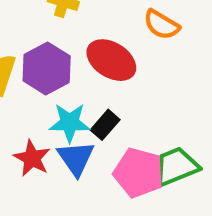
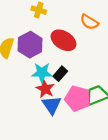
red star: (32, 158) -> (45, 89), moved
blue triangle: (76, 158) -> (52, 105), moved

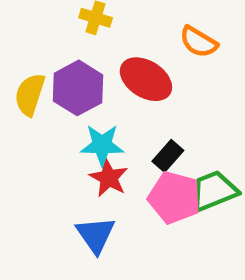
black rectangle: (60, 74) -> (168, 156), moved
blue triangle: (52, 105) -> (96, 235), moved

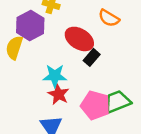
purple hexagon: (78, 88) -> (30, 25), moved
black rectangle: (168, 156) -> (92, 57), moved

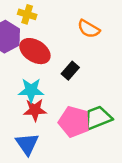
red ellipse: (79, 39) -> (35, 51), moved
red star: (58, 94) -> (35, 110), turned -30

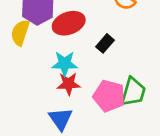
red ellipse: (35, 51) -> (69, 23), turned -52
green trapezoid: (98, 118) -> (133, 92), turned 128

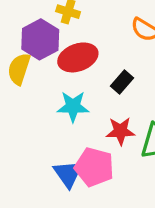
red star: (69, 84) -> (120, 131), moved
pink pentagon: (109, 96) -> (94, 167), moved

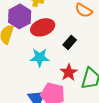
red star: (120, 131) -> (69, 72), turned -30

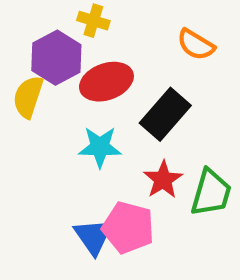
black rectangle: (70, 42) -> (165, 114), size x1.6

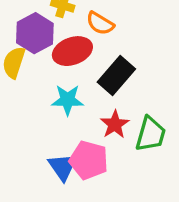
orange semicircle: (196, 45) -> (100, 23), moved

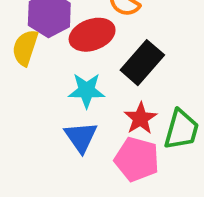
pink pentagon: (89, 160) -> (137, 159), moved
blue triangle: (63, 167) -> (81, 137), moved

